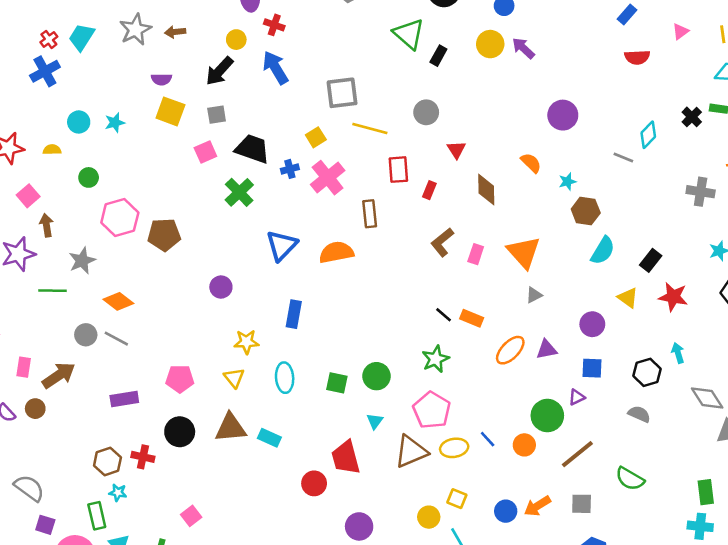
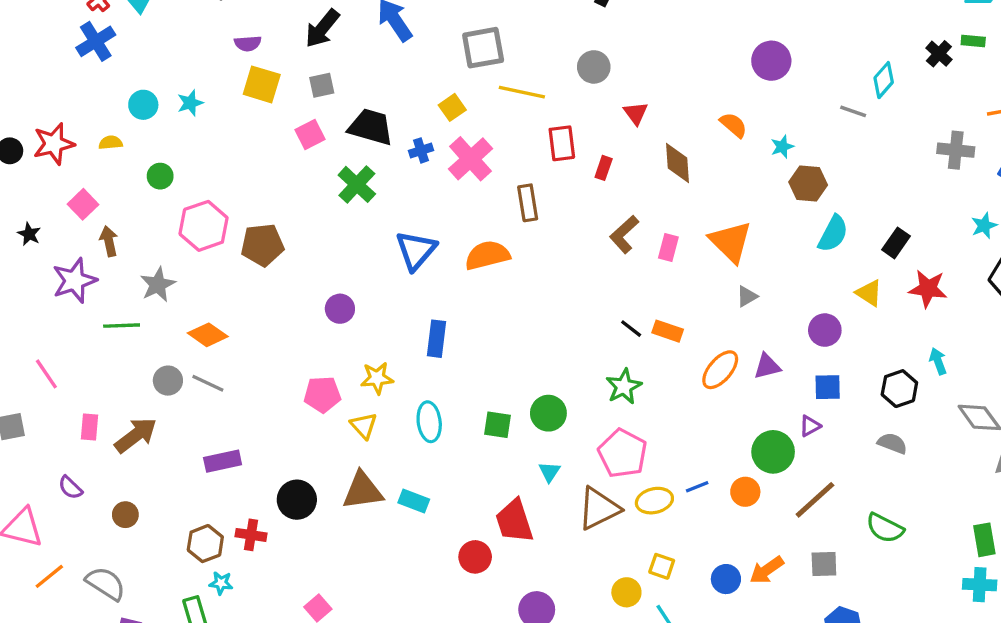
pink pentagon: (180, 379) -> (322, 394), moved
brown circle: (35, 409) -> (125, 515), moved
blue line: (488, 439) -> (697, 487), turned -66

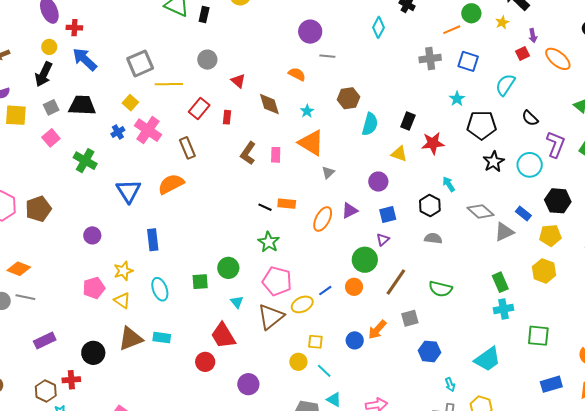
gray line: (853, 111) -> (327, 56), moved
black trapezoid: (371, 127) -> (82, 105), moved
red rectangle: (562, 143) -> (199, 109), turned 60
cyan star: (782, 147) -> (307, 111), moved

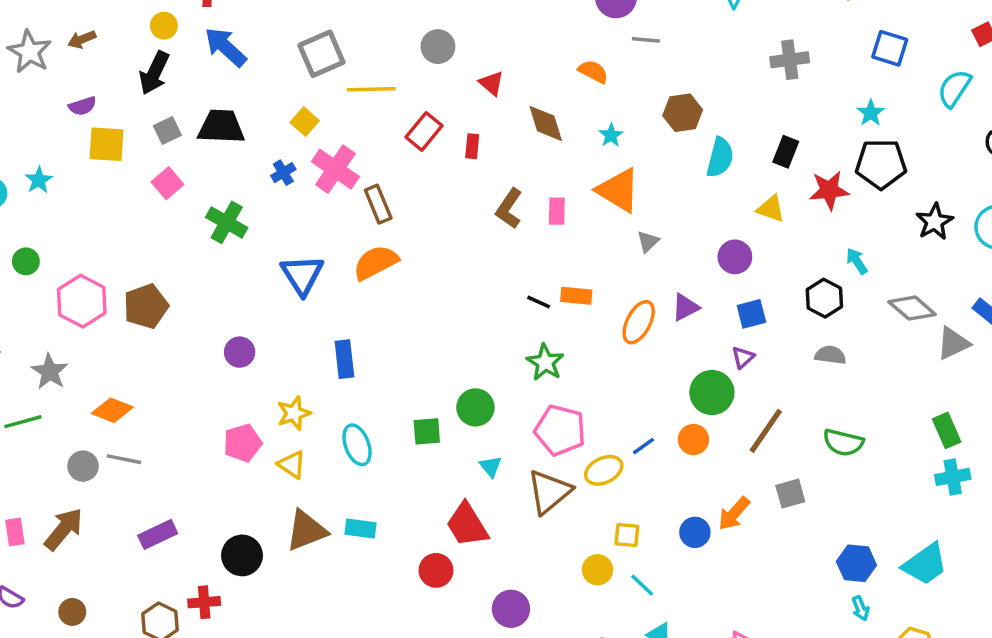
gray cross: (430, 59) -> (790, 60), moved
black pentagon: (482, 125) -> (881, 164), moved
brown rectangle: (187, 148) -> (378, 204), moved
blue hexagon: (429, 351) -> (856, 563), moved

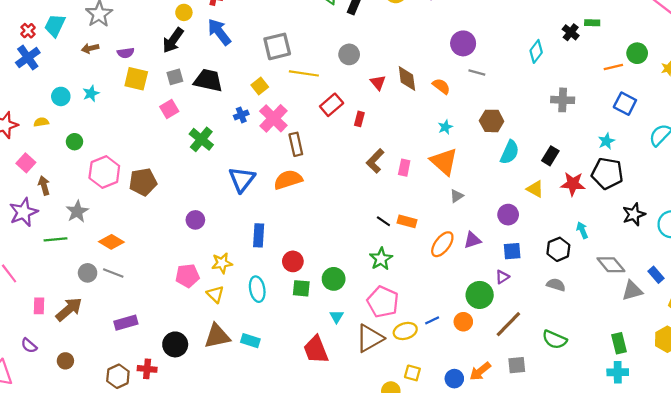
brown arrow: (82, 39) -> (90, 48), moved
brown diamond: (546, 123) -> (407, 78), moved
red circle: (436, 570) -> (293, 261), moved

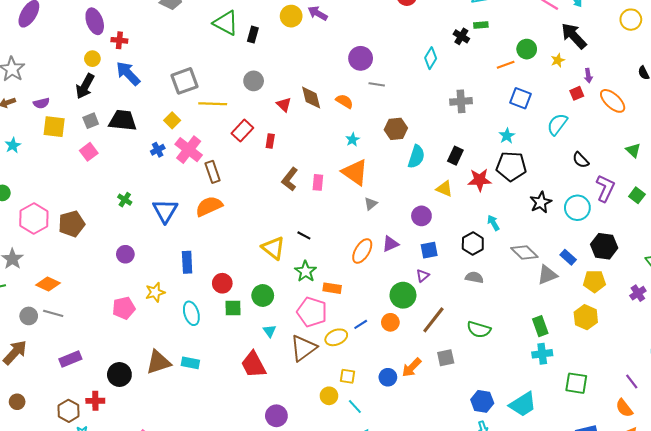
green cross: (201, 139) -> (125, 200), moved, size x0.6
orange rectangle: (407, 221) -> (332, 288), moved
yellow triangle: (215, 294) -> (273, 248), moved, size x1.4

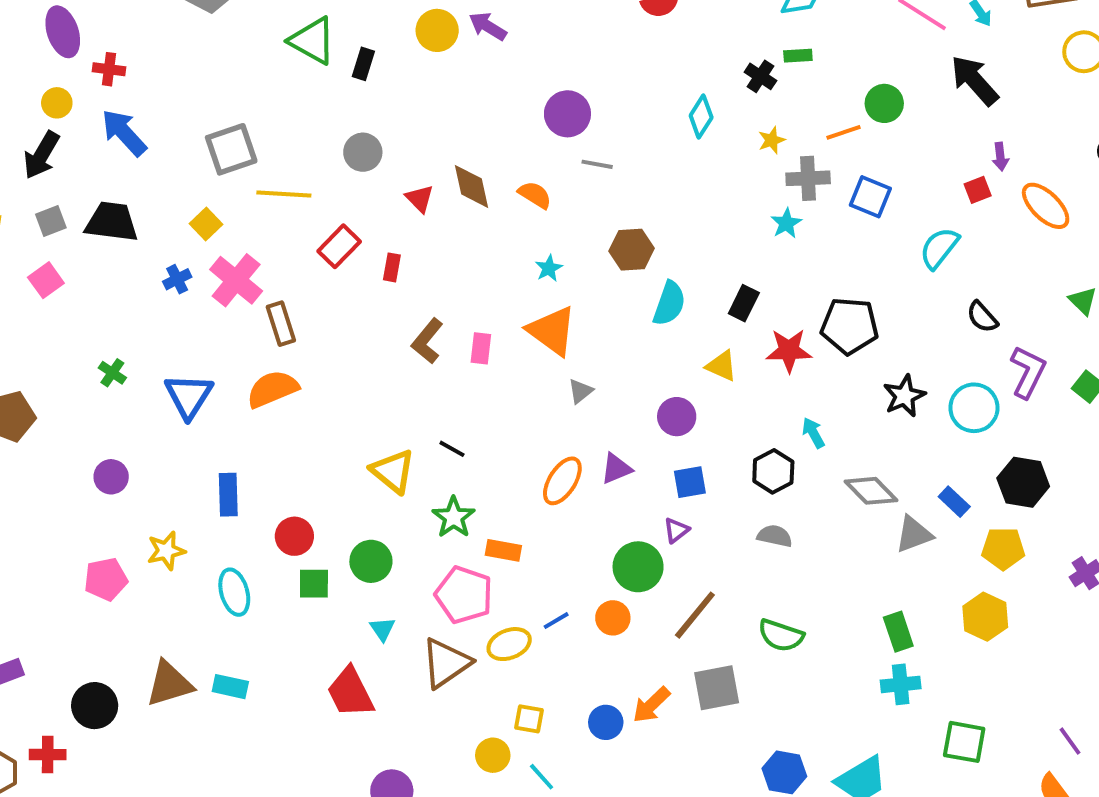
yellow star: (558, 60) -> (772, 140), moved
gray cross: (461, 101) -> (808, 178), moved
cyan star: (507, 136) -> (786, 223), moved
gray square: (446, 358) -> (717, 688), size x1.4

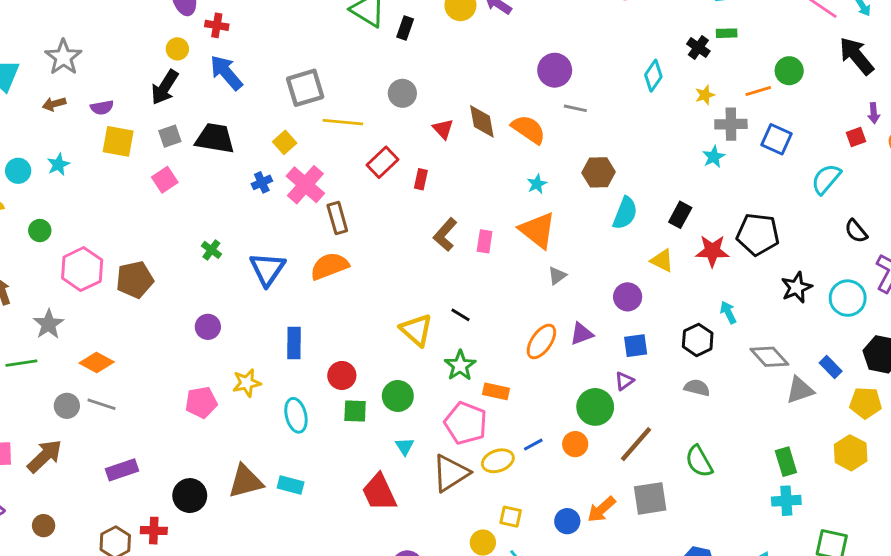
orange semicircle: (535, 195) -> (529, 129), size x1.4
green semicircle: (781, 635) -> (699, 461), turned 40

